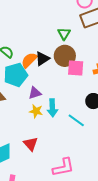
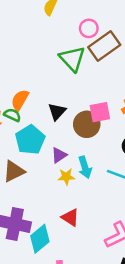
green triangle: (64, 34) -> (72, 59), moved, size x1.6
brown circle: (65, 56) -> (87, 124), moved
orange semicircle: (29, 60) -> (20, 100), moved

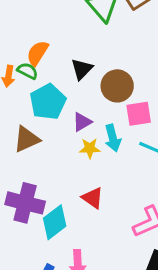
pink square: (100, 112) -> (139, 114), moved

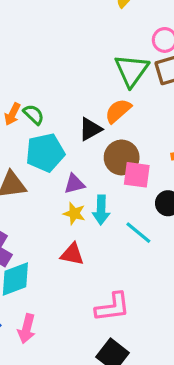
orange semicircle: (37, 53) -> (118, 111), moved
pink square: (139, 114) -> (137, 175), moved
red triangle: (93, 198) -> (72, 254), moved, turned -40

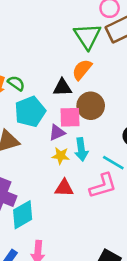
black triangle: (90, 129) -> (62, 87), turned 36
pink square: (137, 175) -> (70, 117), moved
pink L-shape: (112, 307) -> (103, 186), moved

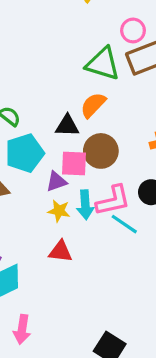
green triangle: (87, 36) -> (103, 64), turned -44
pink L-shape: (103, 186) -> (113, 201), moved

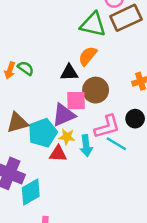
cyan pentagon: (25, 153) -> (43, 133), moved
purple triangle: (56, 181) -> (64, 115), size x1.5
cyan arrow: (85, 205) -> (86, 146), moved
red triangle: (61, 251) -> (58, 154), moved

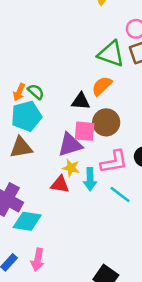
cyan pentagon: (43, 133) -> (26, 116), moved
cyan line: (116, 144) -> (120, 195), moved
cyan diamond: (31, 192) -> (27, 221), turned 32

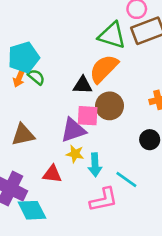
orange semicircle: (102, 86) -> (104, 69), size x1.4
cyan pentagon: (26, 116) -> (24, 57), moved
pink L-shape: (114, 162) -> (104, 200), moved
red triangle: (60, 184) -> (52, 174), moved
cyan diamond: (27, 221) -> (32, 210), turned 56

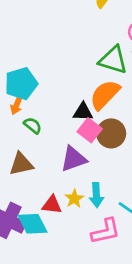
green semicircle: (36, 77) -> (33, 125), moved
pink square: (88, 116) -> (90, 130), moved, turned 35
yellow star: (75, 154) -> (74, 199), moved, turned 30
cyan diamond: (32, 210) -> (33, 224), moved

